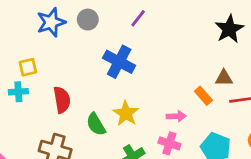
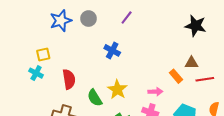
black star: (229, 29) -> (196, 26), turned -30
blue cross: (119, 62) -> (112, 50), size x0.7
cyan cross: (18, 92) -> (36, 73), turned 32

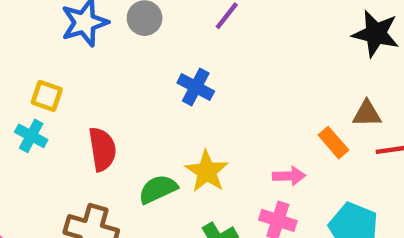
yellow square: (43, 55) -> (47, 96), turned 32
green semicircle: (95, 98) -> (158, 189), turned 96

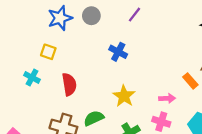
yellow square: (47, 96) -> (48, 52), moved
green semicircle: (158, 189) -> (94, 118), moved

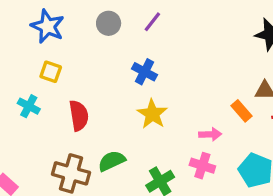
purple line: (134, 15) -> (152, 22), moved
blue star: (60, 18) -> (48, 26), moved, turned -30
yellow star: (124, 96) -> (152, 114), moved

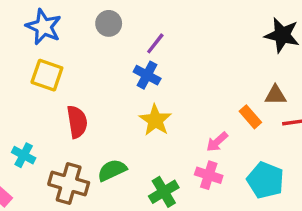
purple line: (152, 22) -> (155, 43), moved
yellow square: (51, 72) -> (47, 75), size x1.4
cyan cross: (29, 106) -> (24, 155), moved
pink arrow: (210, 134) -> (217, 142), turned 140

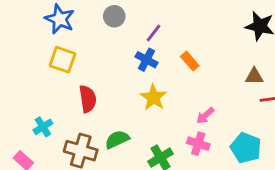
orange rectangle: (250, 117) -> (190, 61), moved
cyan cross: (24, 155) -> (43, 127), turned 30

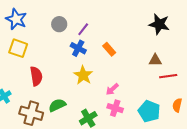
gray circle: (114, 16) -> (59, 24), moved
pink arrow: (205, 116) -> (112, 89), moved

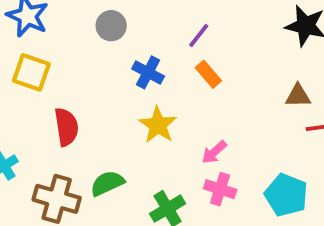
purple line: (83, 29) -> (199, 35), moved

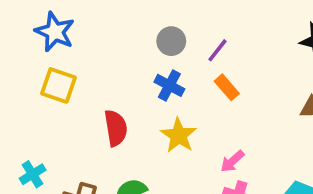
gray circle: (111, 26) -> (171, 41), moved
red semicircle: (66, 127) -> (116, 128), moved

